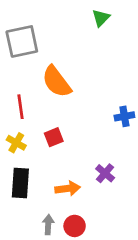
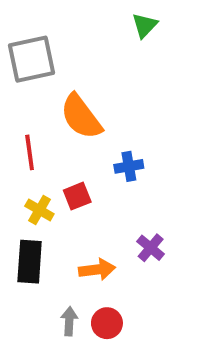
blue cross: (124, 116) -> (129, 166), moved
yellow cross: (16, 143) -> (39, 210), moved

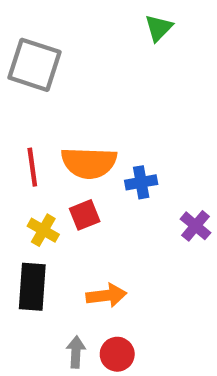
gray square: (32, 59) -> (35, 65), turned 30
orange semicircle: (81, 117) -> (89, 163), moved, turned -51
purple cross: (151, 248) -> (196, 226), moved

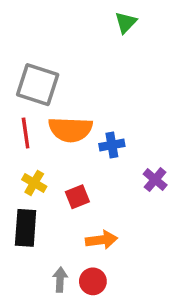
gray square: (35, 65) -> (38, 85), moved
red square: (85, 215) -> (77, 197), moved
orange arrow: (106, 295) -> (102, 240), moved

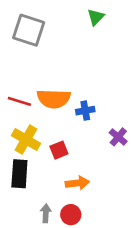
gray square: (38, 85) -> (29, 30), moved
red line: (26, 133) -> (19, 101), turned -65
yellow cross: (34, 183) -> (26, 140), size x1.5

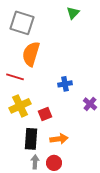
orange semicircle: (54, 99) -> (31, 54), moved, turned 105
yellow cross: (26, 140) -> (20, 106), turned 35
black rectangle: (19, 174) -> (31, 139), moved

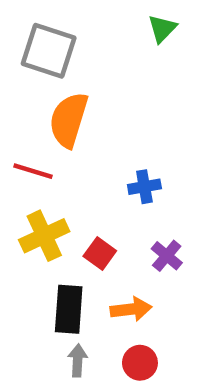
purple cross: (90, 104) -> (167, 256), moved
red square: (45, 114) -> (100, 254), turned -32
red circle: (54, 163) -> (140, 363), moved

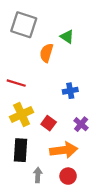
green triangle: (162, 28) -> (67, 37), moved, turned -40
orange semicircle: (69, 120) -> (46, 53), moved, size x0.7
black rectangle: (69, 309) -> (20, 150), moved
orange arrow: (131, 309) -> (64, 150), size x1.4

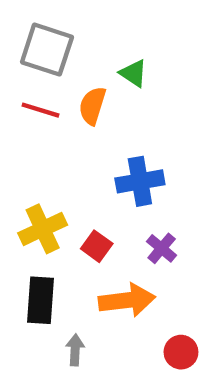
red line: (16, 83) -> (40, 110), moved
blue cross: (70, 91) -> (140, 181), size x1.5
red circle: (68, 176) -> (181, 352), moved

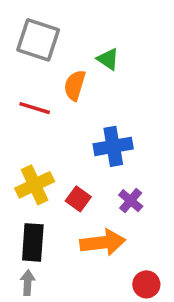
red line: (40, 110) -> (35, 108), moved
gray arrow: (75, 350) -> (28, 283), moved

